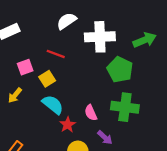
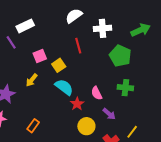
white cross: (100, 37) -> (102, 28), size x0.7
red line: (56, 54) -> (78, 46), moved, turned 56
green cross: (125, 107) -> (125, 88), size x0.7

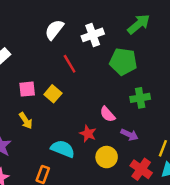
pink square: (40, 56) -> (27, 89), turned 32
yellow arrow: (32, 80) -> (26, 121), turned -56
cyan semicircle: (64, 87) -> (63, 149), moved

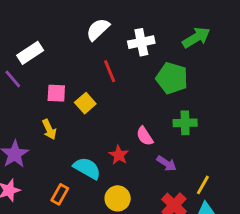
yellow circle: (107, 157) -> (118, 198), moved

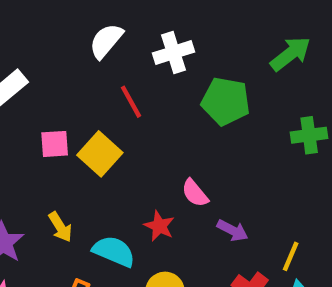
green arrow: (196, 38) -> (290, 54), moved
yellow square: (85, 103) -> (100, 154), size x1.4
green cross: (185, 123) -> (309, 135), moved
yellow arrow: (49, 129) -> (60, 227), moved

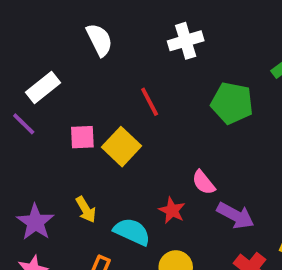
white semicircle: (106, 41) -> (99, 40), moved, turned 112
white cross: (174, 53) -> (186, 41), moved
purple arrow: (232, 230) -> (236, 216), size x1.4

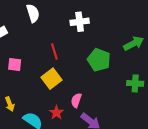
yellow square: (122, 147) -> (51, 79), moved
pink semicircle: (204, 182) -> (76, 100), turned 48

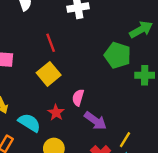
green pentagon: (99, 60) -> (118, 55), moved

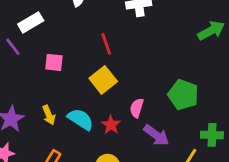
green pentagon: (118, 55) -> (183, 95), moved
green cross: (145, 75) -> (212, 135), moved
cyan semicircle: (29, 123) -> (81, 119), moved

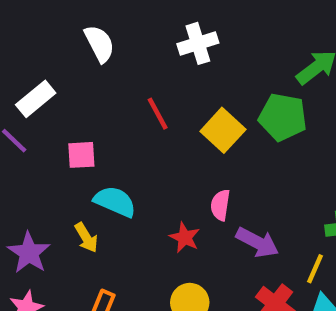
yellow square: (103, 80) -> (223, 130), moved
green pentagon: (183, 95) -> (283, 117), moved
cyan semicircle: (81, 119) -> (115, 202), moved

